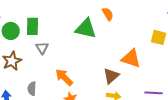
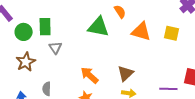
orange triangle: (131, 58) -> (141, 31), moved
orange arrow: (64, 77) -> (89, 75), moved

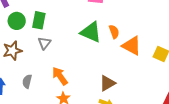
orange semicircle: (120, 12) -> (114, 32), moved
orange arrow: (89, 75) -> (60, 76), moved

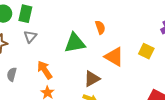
green triangle: (91, 32) -> (75, 43), moved, turned -35
orange triangle: (132, 46) -> (114, 57), moved

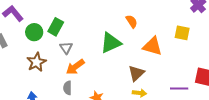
green rectangle: (25, 14) -> (56, 27), turned 30
orange arrow: (45, 70) -> (75, 67), moved, turned -78
gray semicircle: (12, 74) -> (67, 88), moved

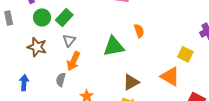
orange triangle: (152, 46) -> (170, 76), moved
brown star: (36, 62) -> (37, 47), turned 30
orange arrow: (75, 67) -> (73, 61), turned -42

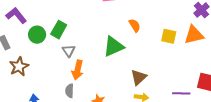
brown star: (37, 47) -> (19, 66), moved, turned -30
yellow square: (185, 54) -> (169, 36), moved
orange triangle: (170, 76) -> (194, 35), moved, turned -30

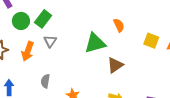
orange arrow: (78, 70) -> (28, 51), moved
brown triangle: (139, 77) -> (115, 65), moved

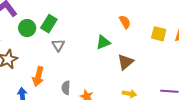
green triangle: (95, 43) -> (103, 42), size x0.7
orange arrow: (28, 51) -> (38, 76), moved
gray semicircle: (45, 81) -> (66, 88), moved

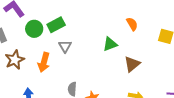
green rectangle: (49, 24) -> (56, 25), turned 30
orange arrow: (38, 76) -> (44, 62), moved

